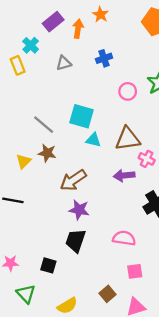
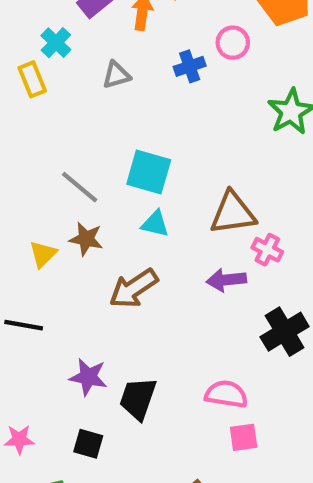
pink circle: (128, 91) -> (233, 43), moved
cyan triangle: (93, 140) -> (155, 224), moved
purple star: (79, 210) -> (88, 377), moved
pink square: (135, 271) -> (244, 437), moved

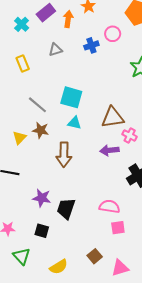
cyan cross: (56, 43) -> (22, 24), moved
yellow rectangle: (32, 79) -> (23, 63), moved
brown arrow: (134, 288) -> (64, 155), turned -55

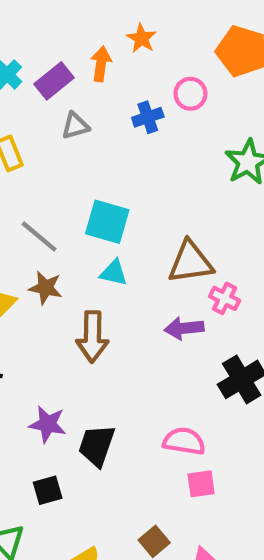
purple rectangle: (46, 13) -> (54, 81), moved
black square: (42, 231) -> (48, 490), turned -32

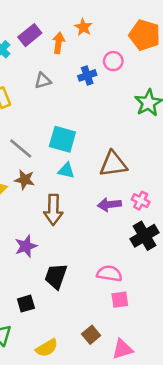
purple rectangle: (54, 81) -> (30, 35), moved
pink cross: (225, 298) -> (141, 201), moved
purple star: (48, 424) -> (26, 246), moved, turned -30

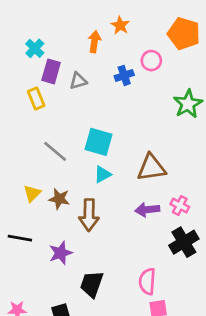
purple rectangle: (30, 35) -> (51, 71), moved, turned -35
cyan triangle: (66, 171) -> (103, 174), turned -42
brown star: (25, 180) -> (59, 199), moved
pink semicircle: (109, 274) -> (147, 281), turned -95

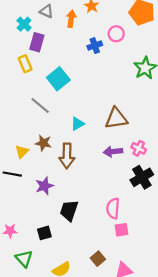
gray triangle: (78, 81) -> (47, 11), moved, turned 40
cyan square: (98, 142) -> (58, 79), moved, turned 35
yellow triangle: (32, 193) -> (22, 152), moved

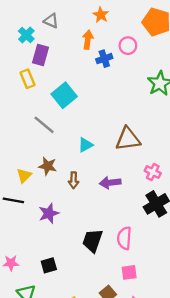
orange arrow: (71, 19) -> (88, 40), moved
purple arrow: (113, 152) -> (110, 183), moved
brown arrow: (67, 156) -> (74, 180), size x0.6
black trapezoid: (69, 210) -> (92, 241), moved
pink square: (122, 230) -> (129, 272), moved

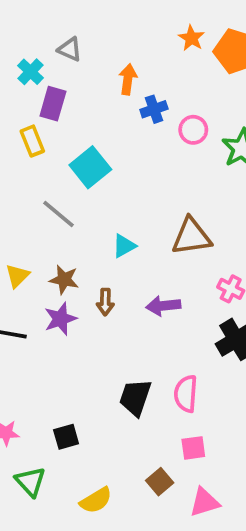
orange star: (101, 15) -> (191, 38), moved
pink circle: (128, 46) -> (193, 130), moved
yellow triangle: (24, 176) -> (17, 276), moved
purple star: (49, 213) -> (60, 319), moved

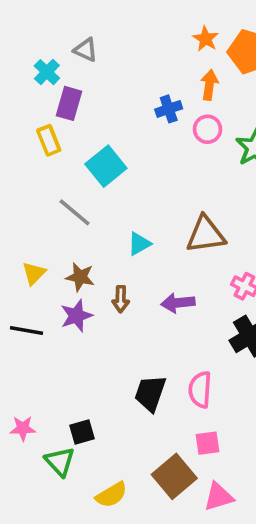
orange arrow: (128, 79) -> (209, 85), moved
green triangle: (30, 482) -> (60, 462), moved
brown square: (160, 482) -> (174, 476), size x1.6

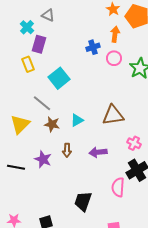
yellow triangle: (34, 273) -> (20, 124), moved, size x1.5
brown star: (80, 277) -> (52, 124), moved
purple star: (76, 316) -> (43, 159), turned -30
pink semicircle: (200, 390) -> (118, 187), moved

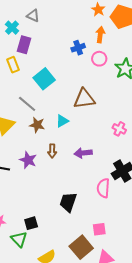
brown triangle: (113, 115) -> (84, 99), moved
pink cross: (134, 143) -> (119, 129), moved

